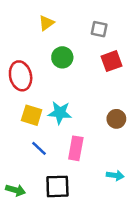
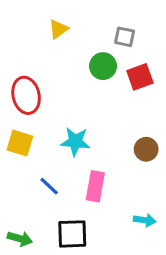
green circle: (62, 57) -> (103, 66), moved
yellow square: (32, 115) -> (20, 143), moved

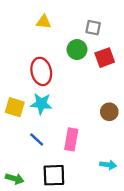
yellow triangle: (58, 29) -> (44, 22), turned 42
red ellipse: (26, 95) -> (41, 71), moved
cyan star: (75, 142) -> (41, 104), moved

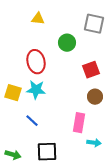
gray square: (93, 28) -> (94, 24), moved, size x1.5
red square: (105, 58) -> (91, 70), moved
pink rectangle: (71, 139) -> (79, 123), moved

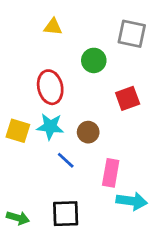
brown circle: (95, 97) -> (88, 132), moved
blue line: (32, 121) -> (66, 160), moved
cyan arrow: (94, 143) -> (132, 201), size x1.5

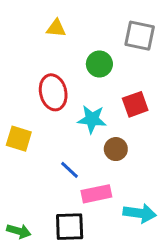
cyan star: (50, 127) -> (92, 119), moved
brown circle: (88, 132) -> (116, 149), moved
pink rectangle: (111, 173) -> (96, 194), moved, turned 68

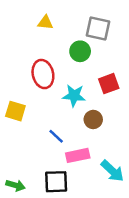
gray square: (140, 36) -> (98, 29), moved
cyan arrow: (140, 213) -> (112, 171), turned 35

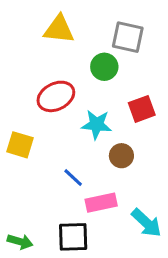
yellow triangle: (45, 23) -> (59, 29), size x1.5
red ellipse: (43, 74) -> (56, 96), turned 76

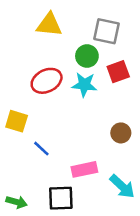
red square: (142, 109) -> (118, 72), moved
cyan star: (96, 125) -> (84, 85), moved
brown circle: (121, 156) -> (121, 133), moved
blue line: (73, 178) -> (41, 149), moved

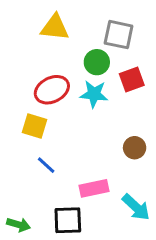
yellow square: (17, 121) -> (34, 126), moved

